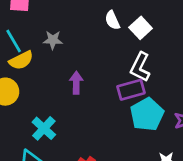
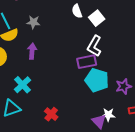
purple arrow: (76, 83) -> (32, 51), moved
cyan pentagon: (147, 114) -> (97, 80), turned -30

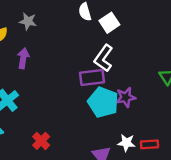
purple star: (124, 86) -> (126, 97), moved
white star: (108, 115) -> (126, 143), moved

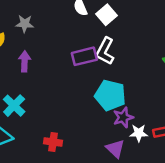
purple rectangle: (92, 77) -> (84, 56), moved
purple star: (126, 97) -> (123, 117), moved
red cross: (41, 141) -> (53, 142), turned -30

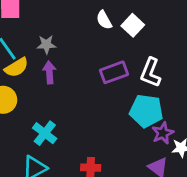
white L-shape: (105, 51) -> (151, 73), moved
purple arrow: (25, 61) -> (49, 72), moved

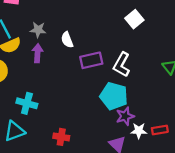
white semicircle: (104, 20) -> (67, 40), moved
white square: (133, 25) -> (134, 19), moved
cyan cross: (45, 133) -> (27, 103), turned -30

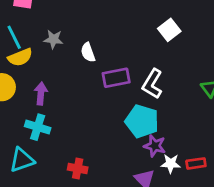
purple arrow: (37, 53) -> (41, 93), moved
purple star: (125, 116) -> (155, 146), turned 30

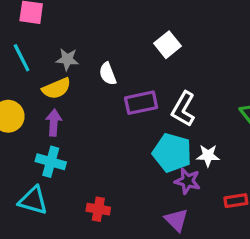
white square: (169, 30) -> (167, 45), moved
yellow semicircle: (20, 57) -> (56, 88), moved
cyan triangle: (22, 160) -> (33, 200), turned 36
white star: (171, 164) -> (208, 156), moved

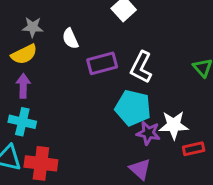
white star: (208, 156) -> (174, 125), moved, size x1.4
red cross: (98, 209) -> (41, 163), moved, size x1.5

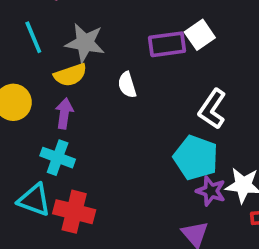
gray star: (33, 27) -> (85, 43), size x1.5
white semicircle: (70, 39) -> (127, 85), moved
purple rectangle: (102, 63) -> (167, 44), moved

